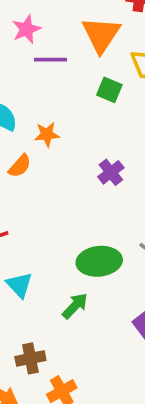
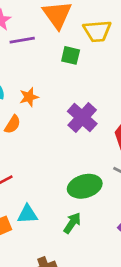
purple cross: (111, 172) -> (82, 117), size x1.5
cyan triangle: (19, 285) -> (27, 214), turned -40

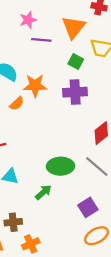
orange star: (29, 97) -> (35, 86), size x1.5
purple cross: (82, 117) -> (75, 92), moved, turned 30

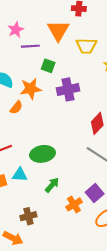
green square: (76, 62) -> (48, 66), moved
green ellipse: (60, 166) -> (43, 154), moved
orange cross: (31, 244) -> (74, 204), moved

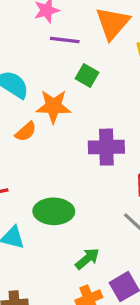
purple cross: (68, 89) -> (106, 147), moved
green arrow: (52, 185) -> (87, 259), moved

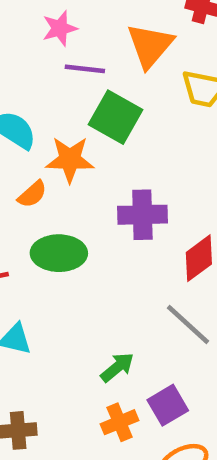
green square: (87, 75) -> (115, 117), size x1.6
green ellipse: (54, 211) -> (59, 253), moved

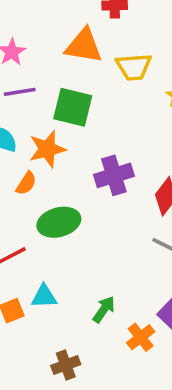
orange triangle: (150, 46) -> (84, 46), turned -45
purple line: (85, 69) -> (20, 92), moved
green arrow: (117, 367) -> (104, 309), moved

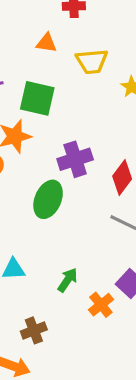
orange triangle: (84, 46) -> (46, 43), size x0.6
green ellipse: (59, 222) -> (48, 199), moved, turned -51

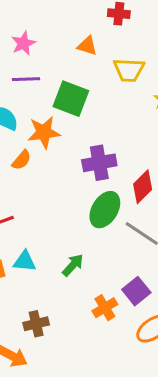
green ellipse: (48, 199) -> (105, 210), moved
green arrow: (68, 280) -> (73, 265), moved

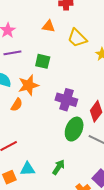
yellow trapezoid: (129, 70) -> (77, 38), turned 50
green square: (71, 99) -> (43, 61), size x0.7
purple cross: (99, 163) -> (66, 100), turned 35

